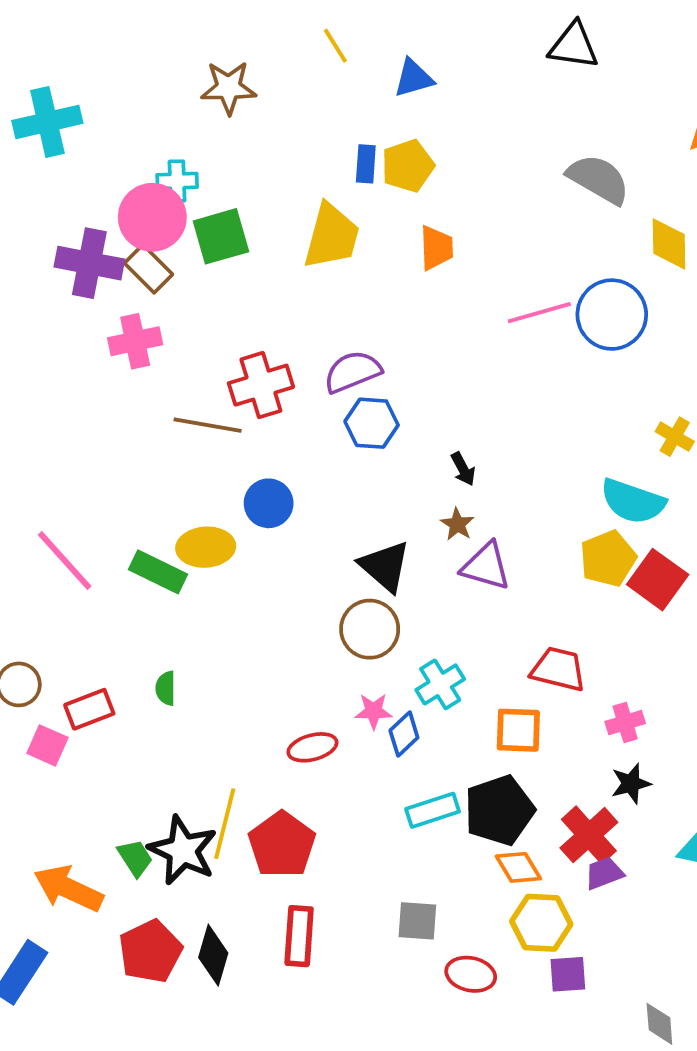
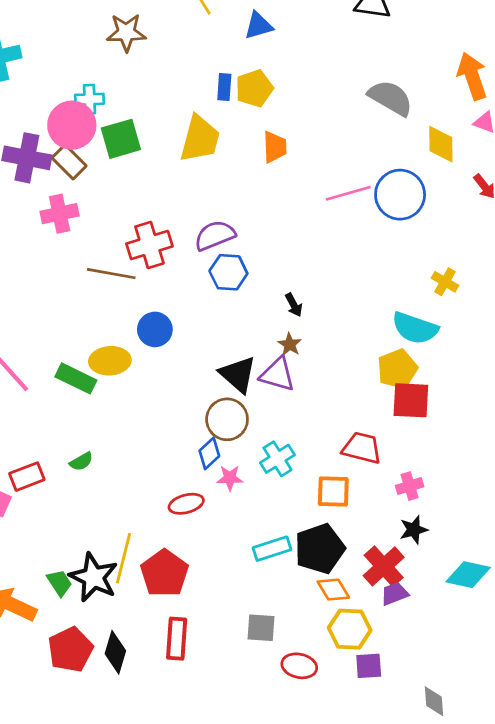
purple triangle: (486, 566) -> (277, 374), moved
red square: (658, 580) -> (411, 400), moved, turned -33
green semicircle: (166, 688) -> (81, 462), turned -120
blue diamond: (404, 734) -> (209, 453), moved

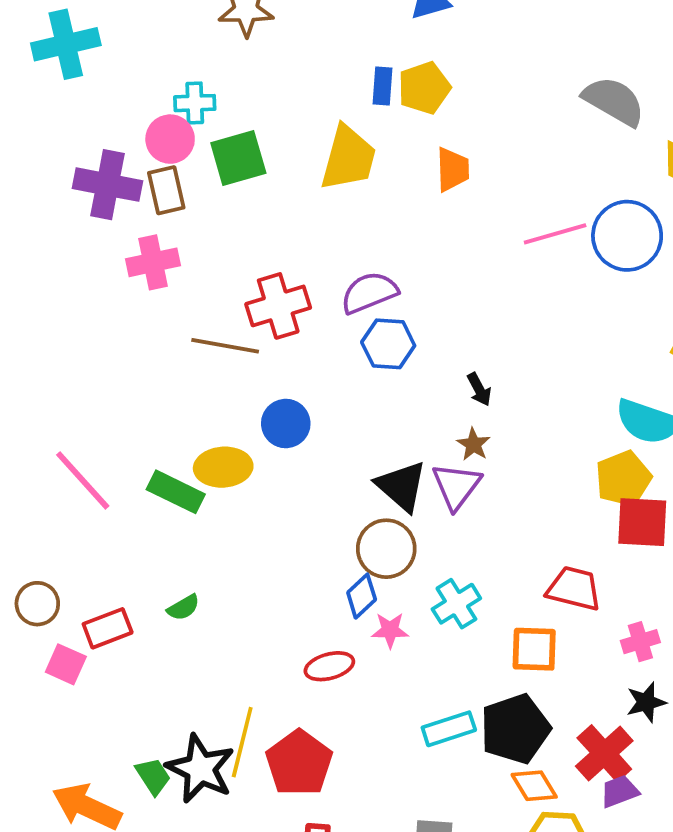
pink circle: (72, 125) -> (170, 139), size x0.7
brown rectangle: (69, 162) -> (166, 190), turned 32
purple triangle: (277, 374) -> (456, 486), turned 51

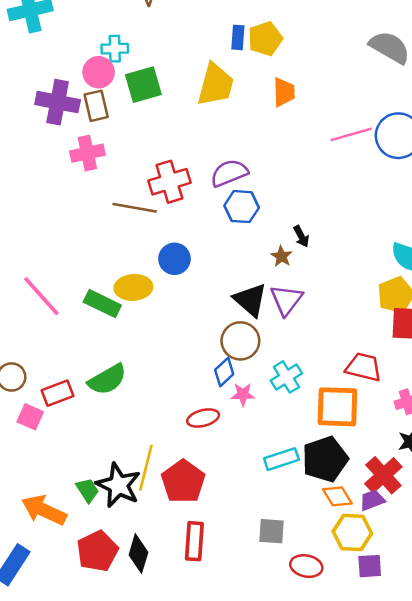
brown star: (473, 444) -> (281, 256), moved
green semicircle: (183, 607) -> (107, 379), size x1.8
orange square: (534, 649) -> (337, 407), size x1.4
purple trapezoid: (620, 791) -> (372, 500), moved

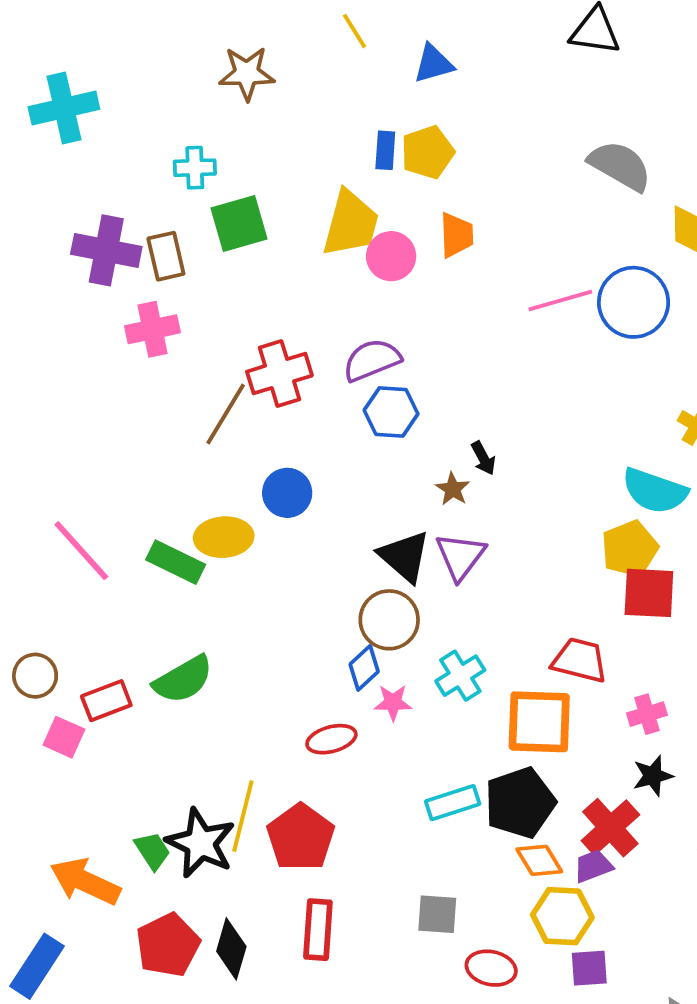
pink circle: (99, 72) -> (391, 256), moved
brown line: (135, 208) -> (226, 414), turned -69

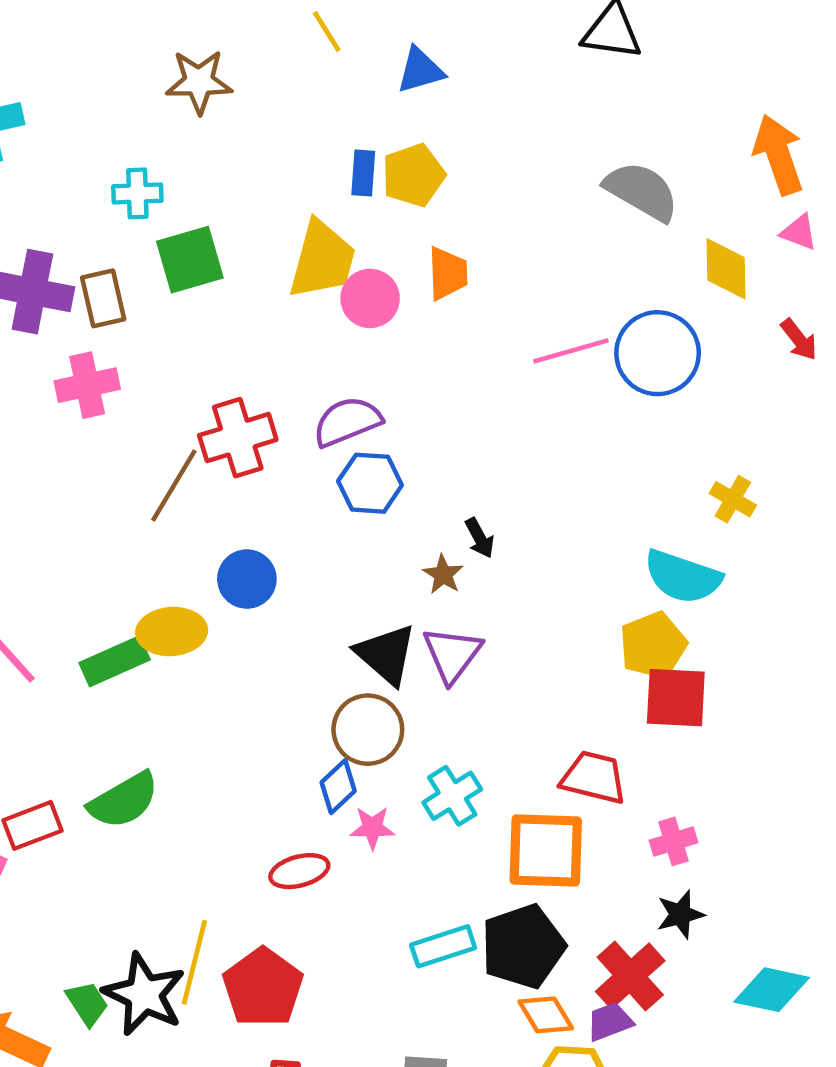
green rectangle: (176, 562) -> (115, 661), turned -50

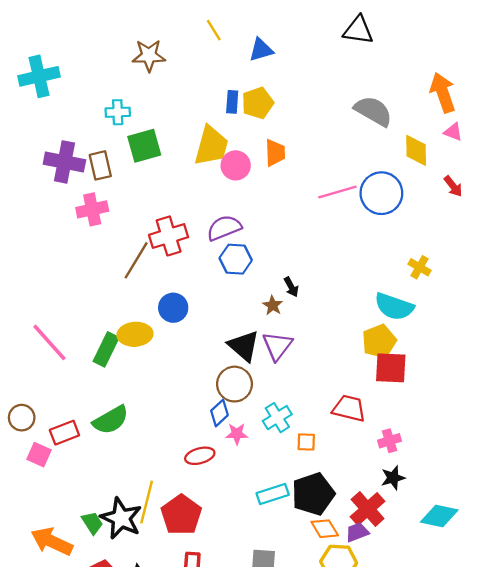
green rectangle: (115, 661) -> (106, 349), turned -40
orange square: (546, 851) -> (306, 442), moved, size x0.5

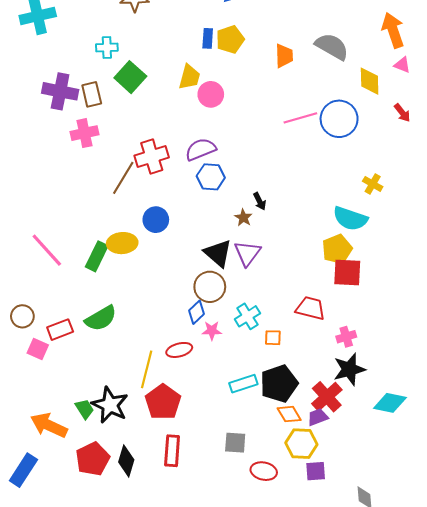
green square: (144, 146) -> (130, 77), turned -32
yellow trapezoid: (211, 146) -> (189, 77), size x0.7
orange trapezoid: (275, 153) -> (284, 56), moved
black star: (393, 478) -> (349, 369), size x1.5
yellow line: (147, 502) -> (147, 369), moved

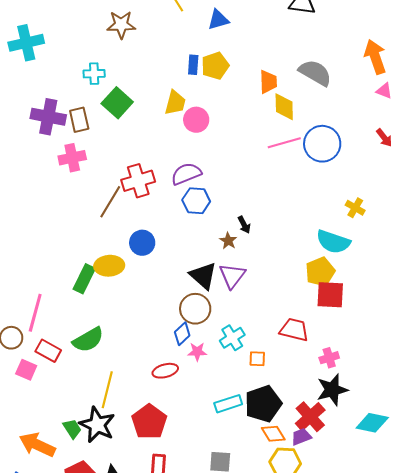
yellow diamond: (370, 81) -> (284, 107), moved
pink line: (47, 250) -> (35, 313), moved, turned 57
red rectangle: (60, 330) -> (48, 351), turned 50
yellow line: (147, 369) -> (107, 390), moved

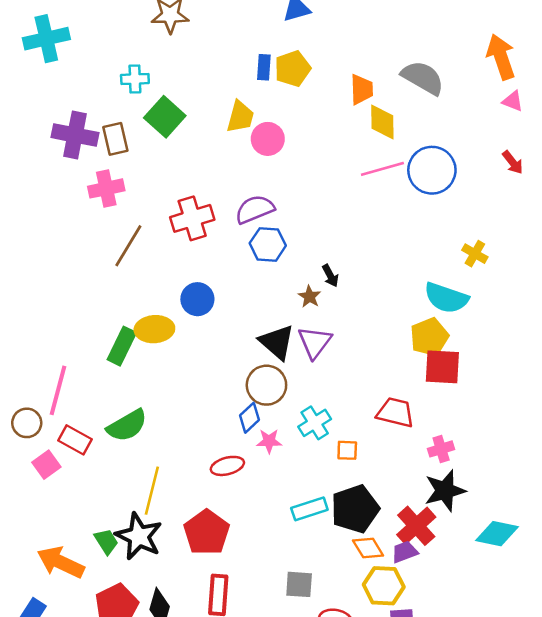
brown line: (110, 202) -> (128, 246), moved
pink square: (26, 370) -> (46, 465), turned 30

